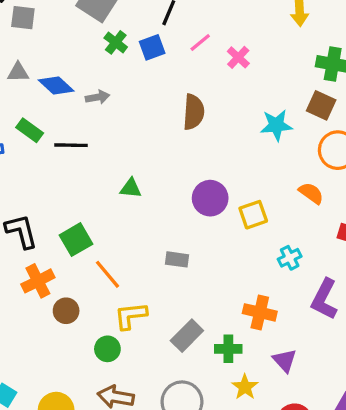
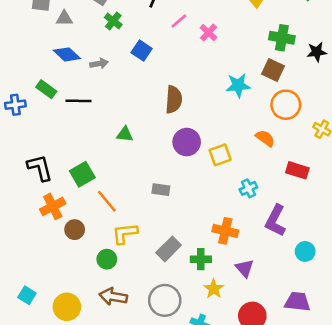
blue square: (152, 47) -> (142, 51), moved, turned -36
gray triangle: (18, 72) -> (64, 18), moved
brown semicircle: (194, 112) -> (174, 100), moved

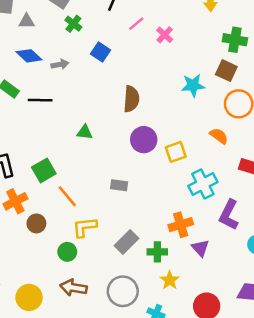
cyan cross: (248, 188) -> (203, 184), size x1.6
orange cross: (225, 231) -> (181, 225), turned -30
purple triangle: (245, 268) -> (200, 248), moved

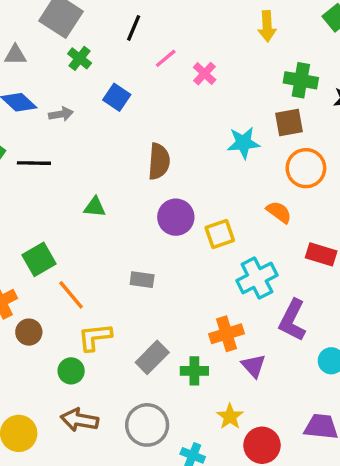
brown square: (226, 71) -> (289, 123), turned -35
yellow star: (170, 280) -> (230, 417), moved

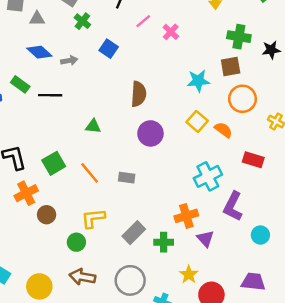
yellow square: (220, 234) -> (197, 121), moved, turned -30
orange line: (71, 295) -> (90, 173), moved

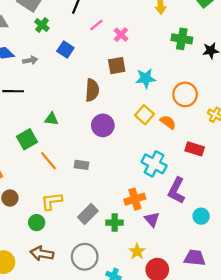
brown square: (231, 67) -> (117, 66), moved
green square: (54, 163) -> (27, 139), moved
cyan cross: (208, 176) -> (154, 164), turned -35

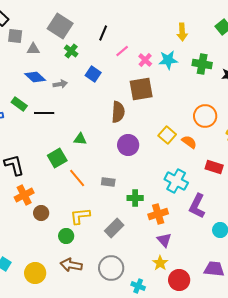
brown square: (117, 66) -> (141, 89), size x1.4
cyan star: (146, 78) -> (168, 60), moved
purple triangle: (152, 219) -> (164, 240), moved
green cross: (115, 223) -> (135, 198), moved

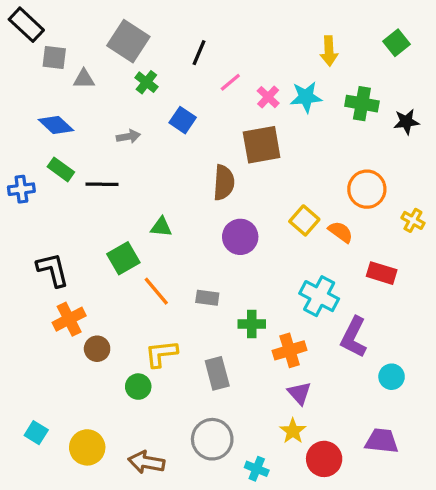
blue diamond: (35, 77) -> (56, 125), moved
gray rectangle: (114, 228) -> (217, 373), turned -60
brown arrow: (71, 265) -> (146, 462), moved

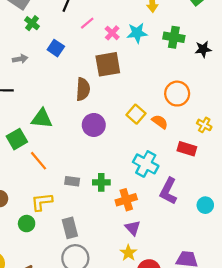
yellow cross: (413, 220) -> (204, 125), moved
green triangle: (161, 227) -> (42, 118), size x1.5
gray rectangle: (207, 298) -> (72, 181), moved
gray rectangle: (217, 373) -> (70, 228), moved
cyan circle: (392, 377) -> (205, 205), moved

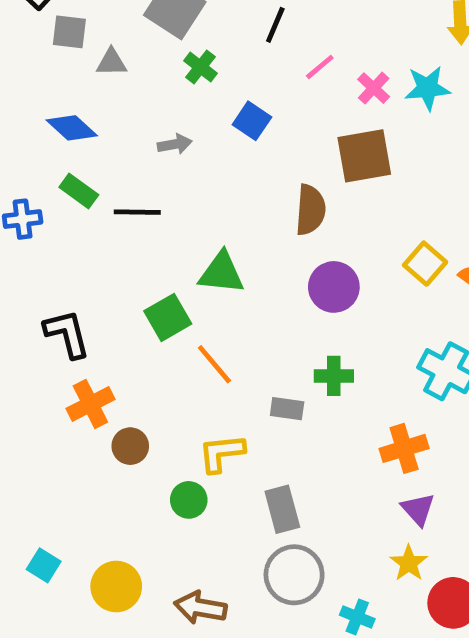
green cross: (101, 182) -> (334, 376), moved

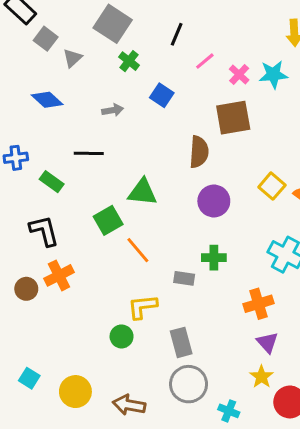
gray square: (69, 32) -> (46, 39), turned 30
gray triangle: (112, 62) -> (72, 58), turned -42
green rectangle: (79, 191) -> (52, 182), moved
brown circle: (130, 446) -> (26, 289), moved

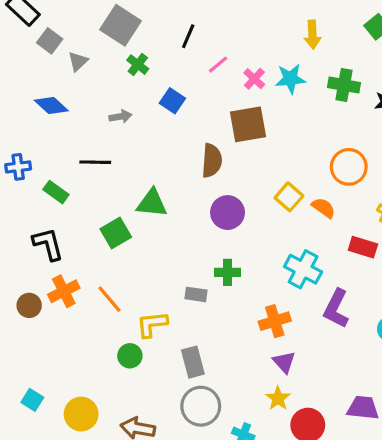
orange line: (138, 250) -> (109, 299), moved

